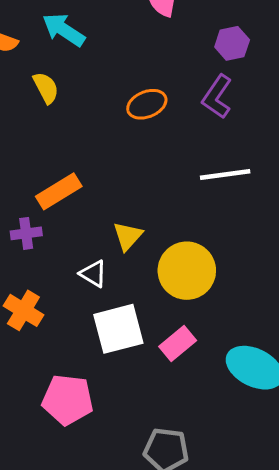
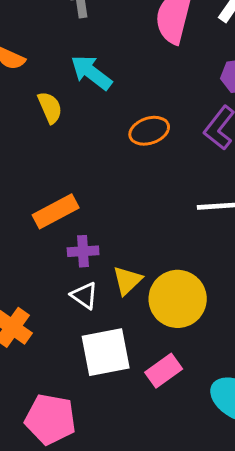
cyan arrow: (64, 30) -> (91, 72), moved
purple cross: (26, 233) -> (83, 251), moved
yellow triangle: (128, 236) -> (127, 280), moved

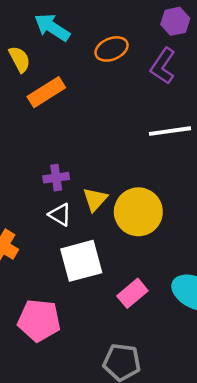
orange ellipse: (149, 131) -> (111, 49), moved
orange rectangle: (56, 211) -> (46, 92), moved
pink rectangle: (164, 371) -> (132, 293), moved

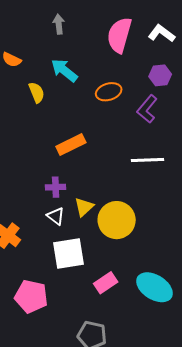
orange rectangle: (46, 92) -> (71, 145), moved

